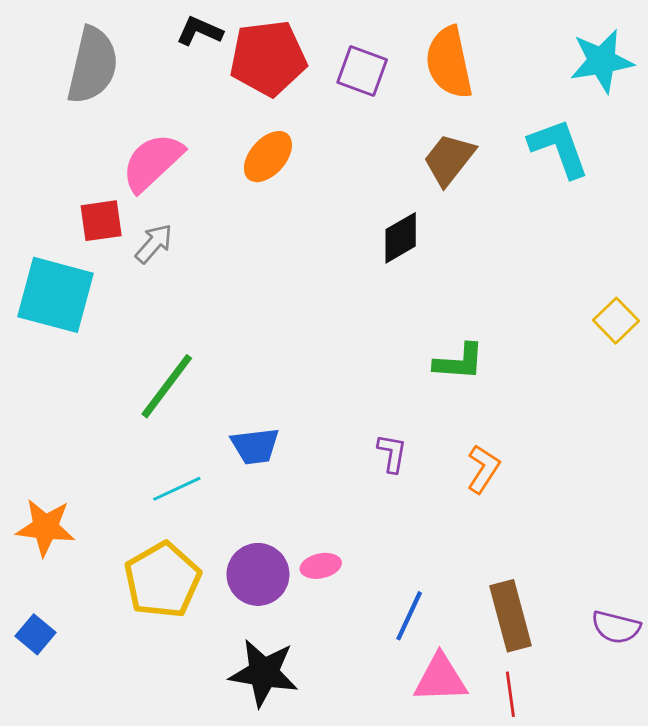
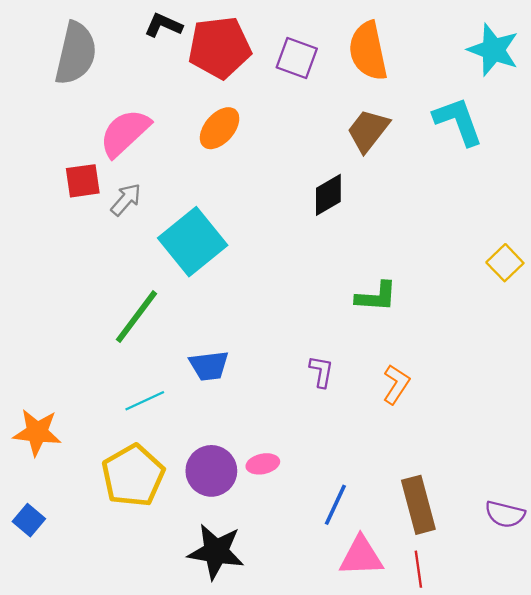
cyan star: (602, 61) -> (493, 50), turned 30
cyan square: (55, 295) -> (193, 242), moved, turned 36

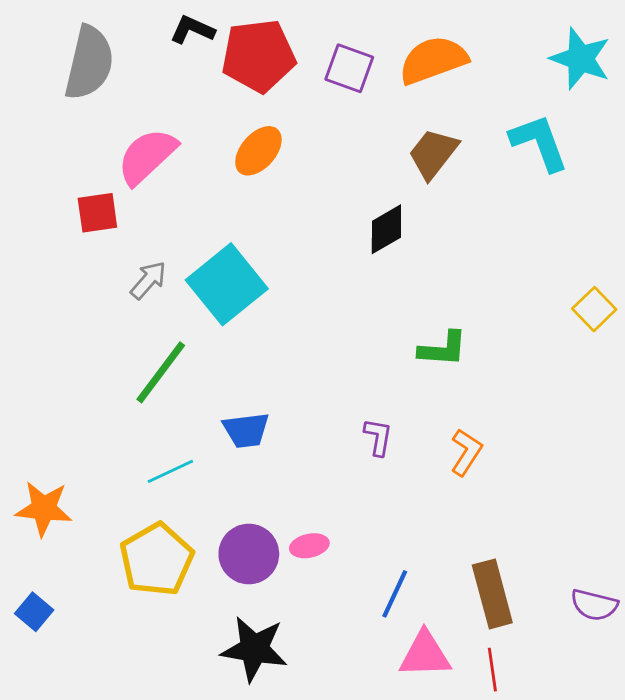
orange semicircle: (368, 51) -> (433, 60), turned 82
gray arrow: (126, 200) -> (148, 280), moved

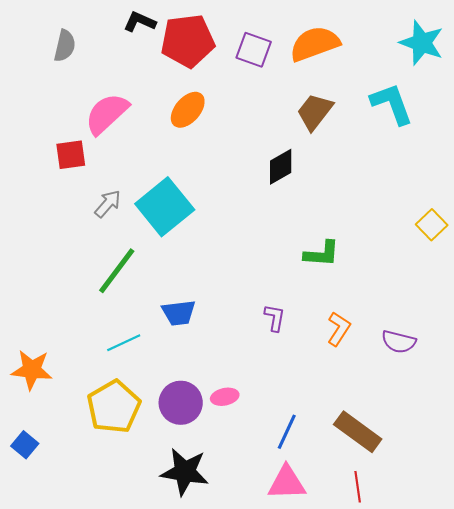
gray semicircle: (89, 63) -> (65, 46), size x0.6
brown rectangle: (492, 594) -> (358, 432), turned -39
purple semicircle: (594, 605) -> (399, 342), moved
pink triangle: (425, 654) -> (287, 483), moved

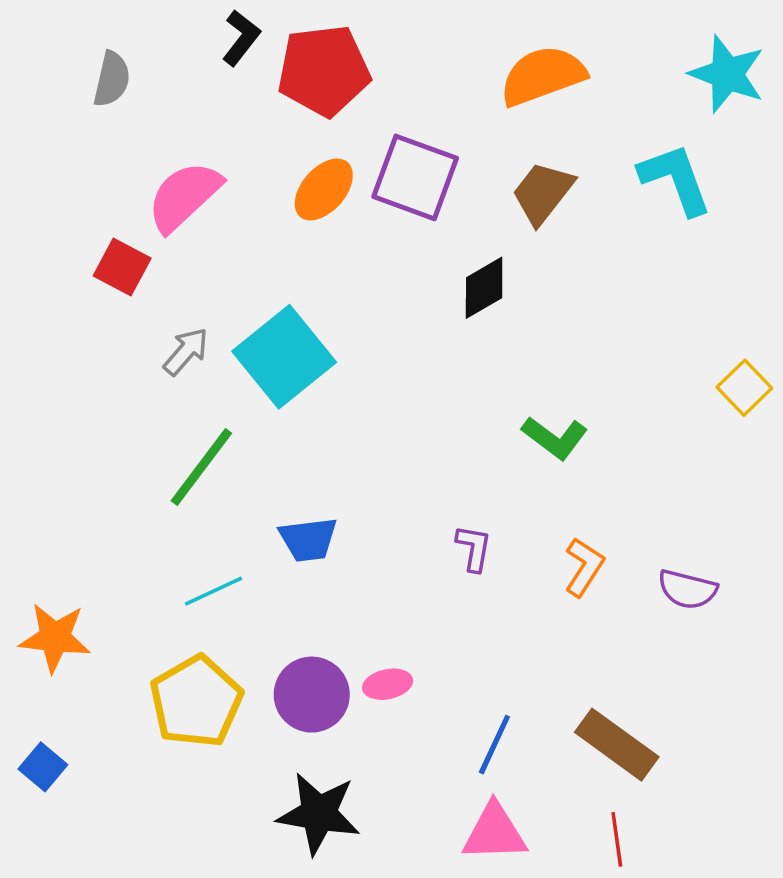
black L-shape: (140, 22) -> (241, 38), turned 104
purple square: (254, 50) -> (415, 177), moved, size x1.4
red square: (71, 155) -> (122, 267), turned 36
green L-shape: (322, 254) -> (555, 438), turned 33

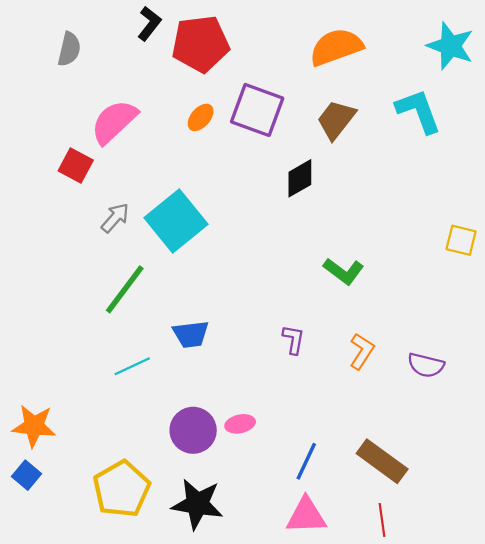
orange ellipse: (324, 189) -> (201, 117), size x0.7
yellow square: (744, 388) -> (461, 240), turned -32
orange star: (55, 638) -> (34, 426), moved
yellow pentagon: (196, 701) -> (122, 489), moved

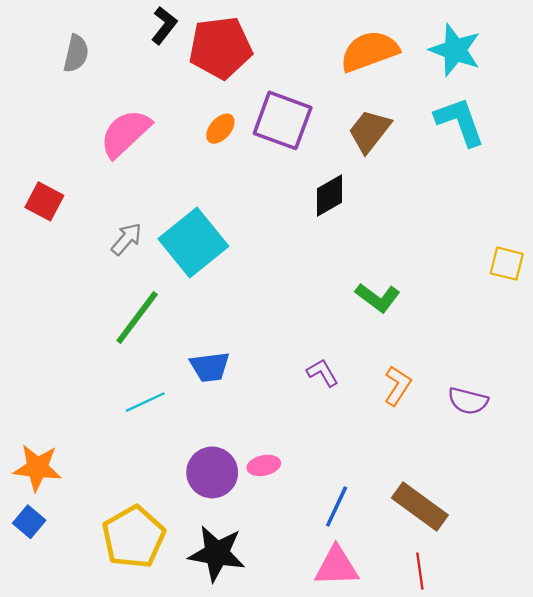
cyan star: (450, 46) -> (455, 50), moved
red square: (76, 165) -> (44, 201), moved
purple L-shape: (293, 340) -> (322, 373), turned -40

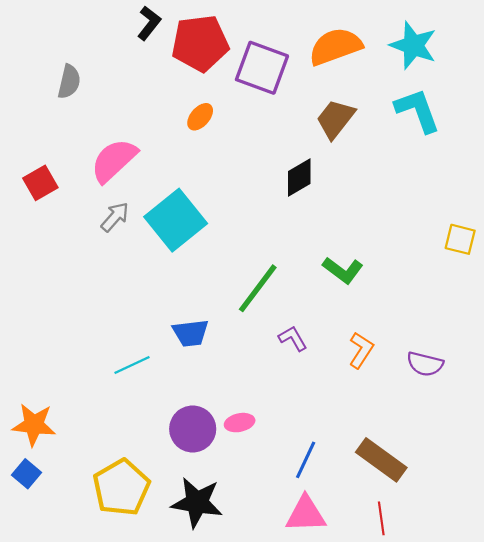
gray semicircle: (76, 54) -> (69, 82), moved
purple square: (283, 120) -> (262, 68), moved
pink semicircle: (125, 133) -> (114, 160), moved
red square: (44, 201) -> (40, 183), turned 32
green line: (137, 318) -> (258, 288), moved

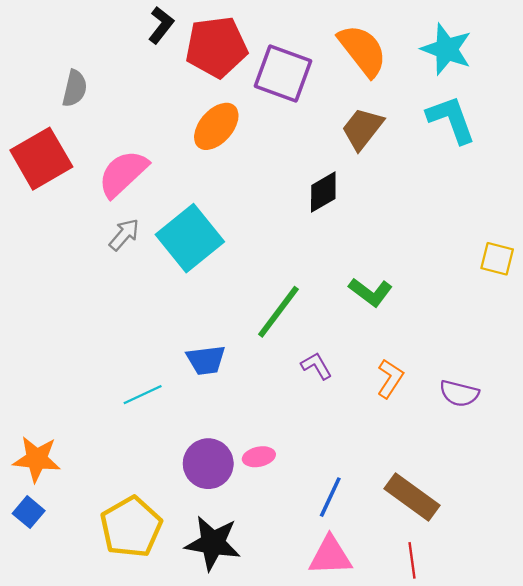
orange semicircle: (335, 46) -> (362, 50), turned 72
orange ellipse: (200, 117) -> (216, 126), size x1.6
red square: (40, 183) -> (41, 159), moved, size x1.6

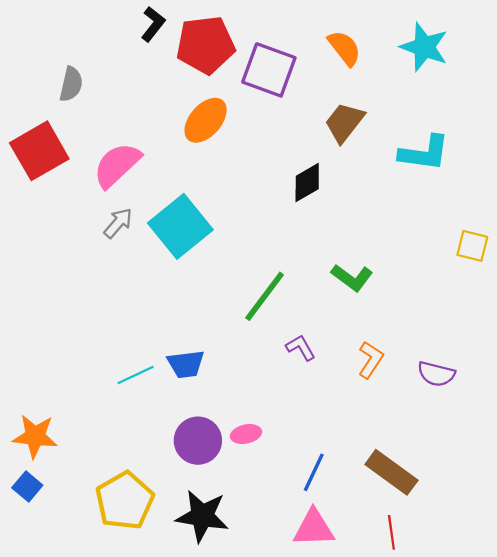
orange semicircle: (362, 50) -> (344, 48), size x0.7
cyan L-shape: (451, 119) -> (424, 153), moved, turned 118
blue trapezoid: (206, 360) -> (186, 364), moved

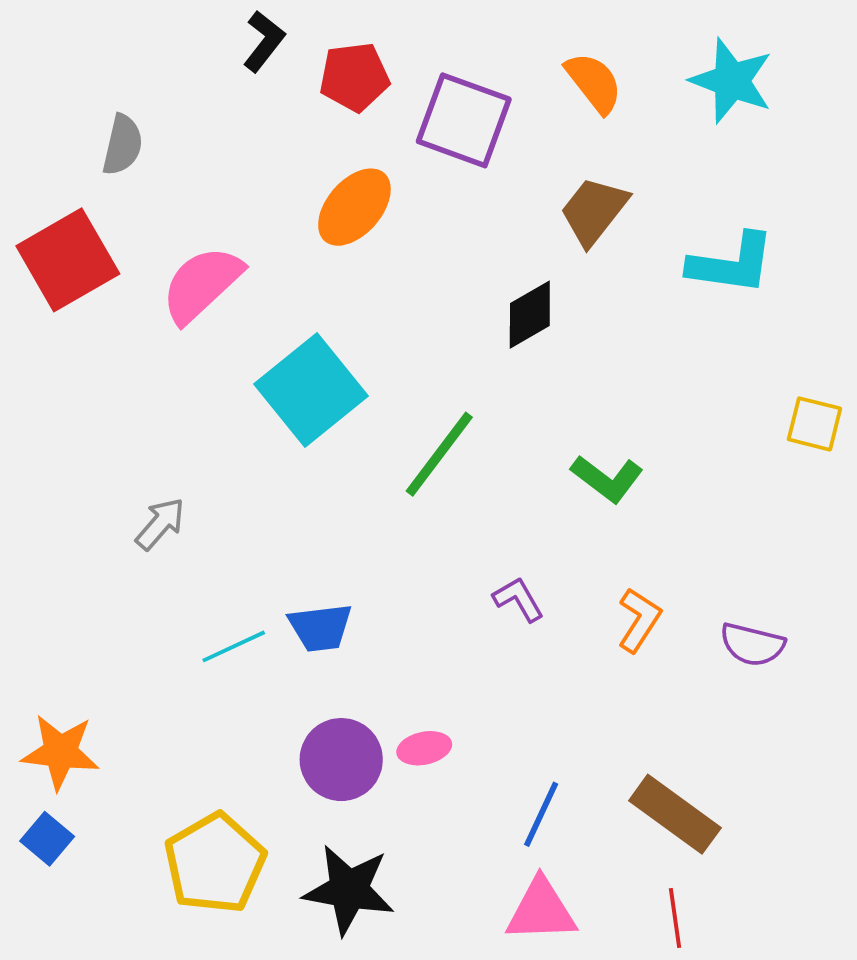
red pentagon: (206, 45) -> (354, 77), size x0.7
gray arrow: (118, 223) -> (160, 524), moved
green line: (265, 296) -> (439, 454), moved

